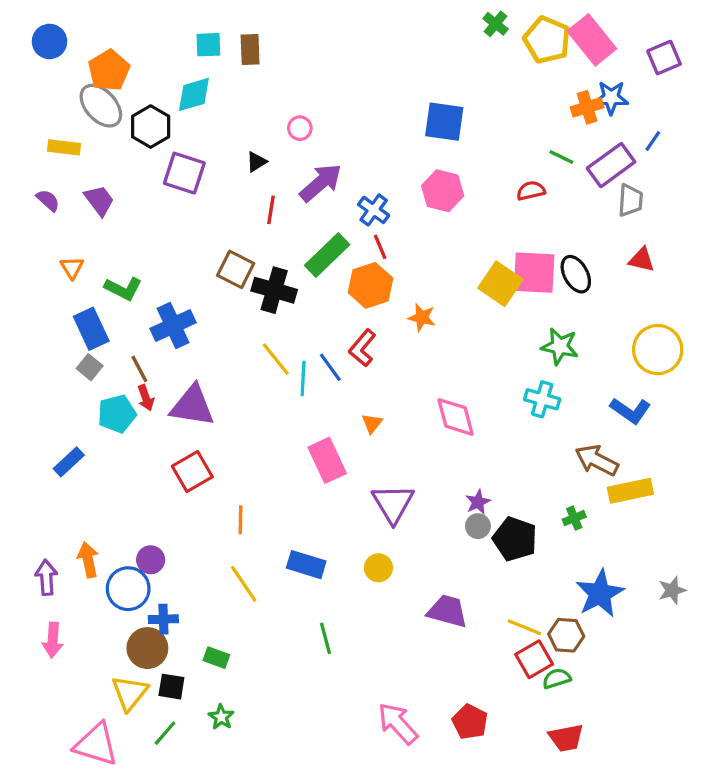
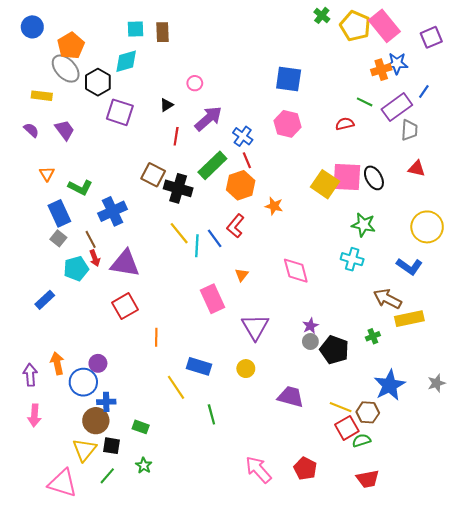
yellow line: (244, 584) -> (176, 387), moved

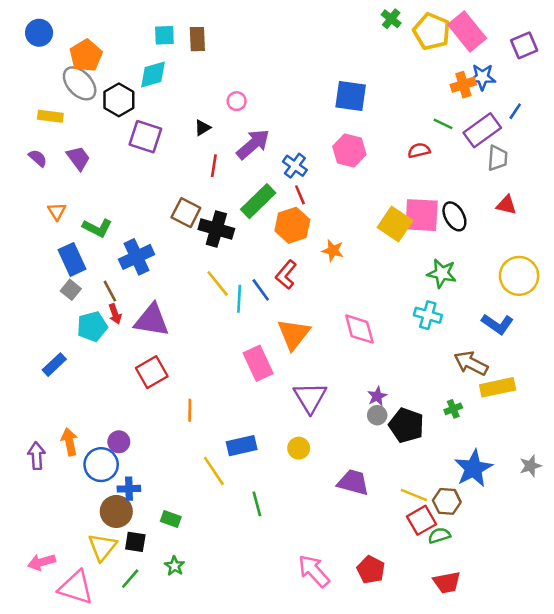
orange triangle: (242, 275) -> (294, 334), size x2.0
blue rectangle: (199, 366) -> (242, 446), turned -30
pink arrow: (34, 415) -> (42, 562), moved, turned 70

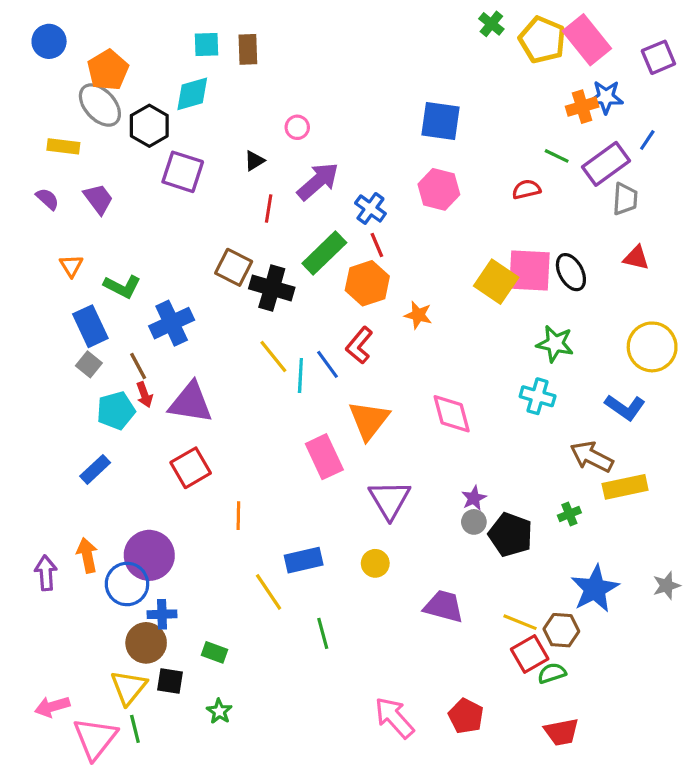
blue rectangle: (54, 365) -> (95, 469), moved
purple circle: (119, 442) -> (149, 555), size x1.8
green line: (130, 579) -> (135, 729), moved, turned -55
pink triangle: (76, 587) -> (95, 738), turned 51

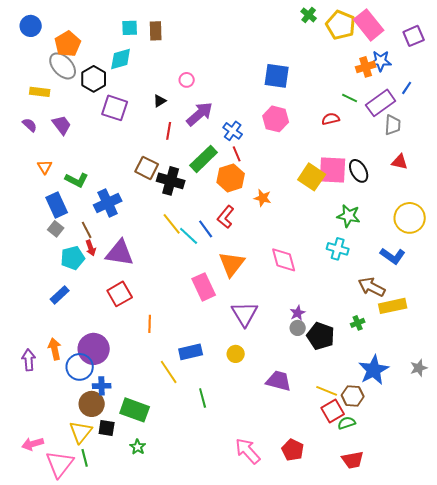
cyan line: (300, 376) -> (189, 236), turned -50
green rectangle: (215, 652) -> (135, 410), size x1.8

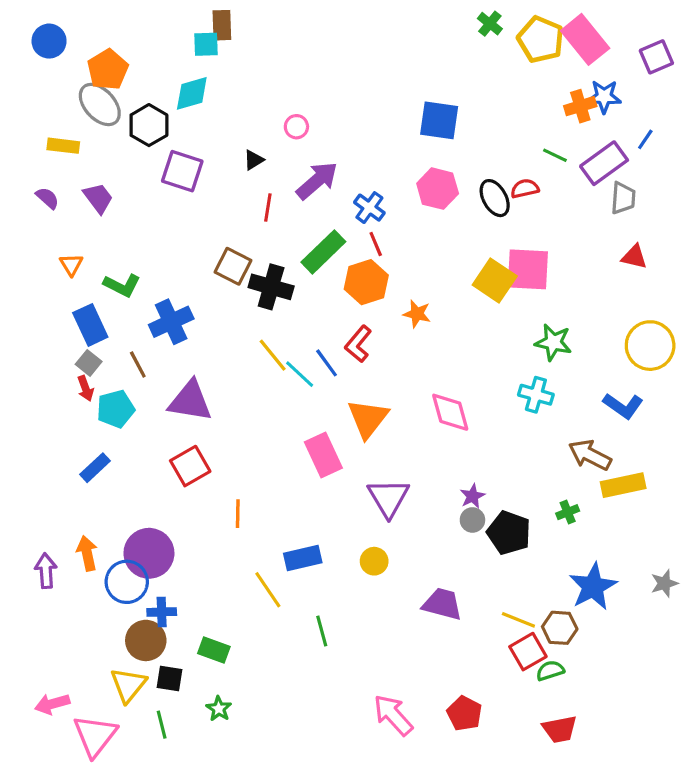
brown rectangle: (156, 31) -> (222, 25), moved
black ellipse: (359, 171) -> (495, 198), moved
red arrow: (91, 248) -> (86, 388), moved
green rectangle: (135, 410) -> (214, 650), size x0.7
green line: (85, 458) -> (162, 725), moved

